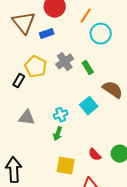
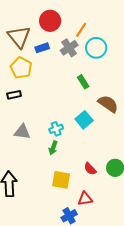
gray cross: (65, 62) -> (69, 48), moved
yellow pentagon: (36, 67) -> (21, 68), moved
black rectangle: (19, 81) -> (14, 95), turned 48

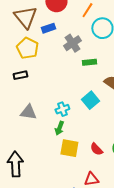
gray cross: (69, 48) -> (72, 43), moved
green rectangle: (83, 82) -> (89, 62), turned -64
yellow square: (61, 180) -> (69, 148), moved

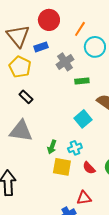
black rectangle: (20, 75) -> (26, 97), moved, turned 56
cyan cross: (62, 109) -> (75, 148), moved
gray triangle: (28, 112) -> (21, 131), size x1.4

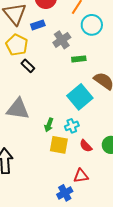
black rectangle: (26, 97) -> (28, 66), moved
cyan square: (83, 119) -> (80, 97), size x1.4

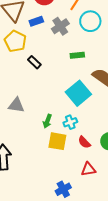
gray cross: (62, 40) -> (60, 26), moved
black rectangle: (28, 66) -> (34, 62), moved
gray triangle: (18, 109) -> (16, 105), size x0.7
red triangle: (81, 176) -> (88, 169), moved

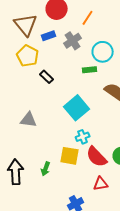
cyan circle: (90, 21) -> (103, 52), moved
cyan square: (78, 93) -> (77, 108), moved
green arrow: (47, 121) -> (46, 169), moved
red semicircle: (84, 142) -> (97, 157), size x1.6

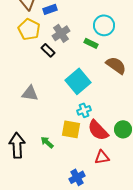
gray cross: (73, 41) -> (61, 33), moved
green rectangle: (90, 70) -> (91, 43), turned 32
green arrow: (46, 169) -> (47, 142), turned 112

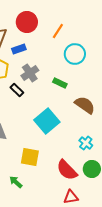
cyan circle: (104, 25) -> (75, 54), moved
cyan cross: (84, 110) -> (86, 143), moved, turned -32
yellow square: (71, 129) -> (30, 157), moved

